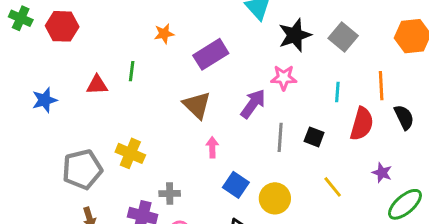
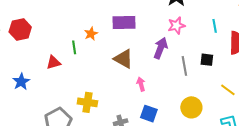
orange star: (164, 34) -> (91, 34), moved
purple rectangle: (211, 54) -> (124, 23), turned 45
blue square: (236, 185) -> (149, 114), moved

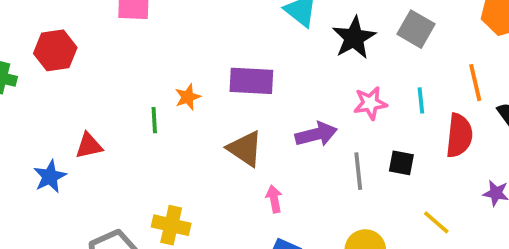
pink star: (176, 25) -> (370, 103), moved
red hexagon: (20, 29) -> (55, 50), moved
purple arrow: (161, 48) -> (316, 134), turned 50
red triangle: (53, 62) -> (89, 146), moved

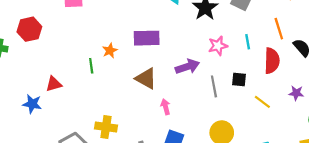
blue star: (50, 177) -> (32, 104), turned -30
yellow line: (436, 222) -> (262, 102), moved

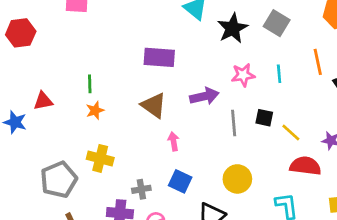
orange star: (110, 51) -> (95, 110), moved
red semicircle: (272, 61) -> (305, 166), moved, turned -90
yellow line: (262, 102) -> (291, 132), moved

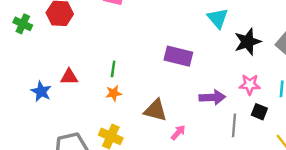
brown triangle: (154, 105) -> (155, 110), moved, turned -30
black square: (264, 118) -> (259, 112), moved
pink arrow: (174, 141) -> (178, 133), turned 42

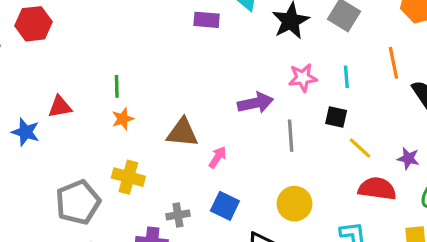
purple rectangle: (178, 56) -> (207, 20), moved, size x0.7
black square: (259, 112) -> (336, 117), moved

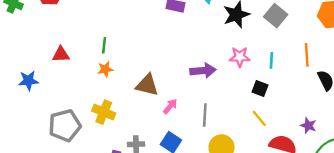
blue star: (26, 132) -> (28, 81), moved, turned -30
gray line: (291, 136) -> (205, 115), moved
yellow line: (360, 148) -> (259, 118), moved

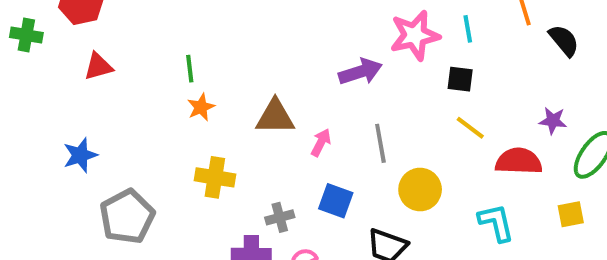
red triangle: (61, 54) -> (98, 66), moved
pink star: (240, 57) -> (415, 35), size x1.4
gray pentagon: (65, 125) -> (127, 217), moved

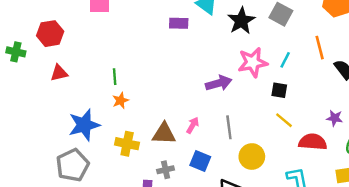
cyan line: (468, 29) -> (285, 60), turned 35
brown triangle: (275, 117) -> (164, 134), moved
blue star: (80, 155) -> (84, 125), moved, size x1.5

